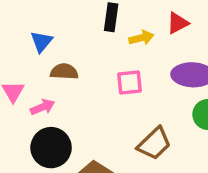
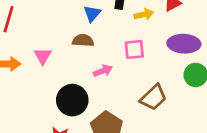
blue triangle: (41, 41) -> (92, 14), moved
pink arrow: (43, 107) -> (103, 71), moved

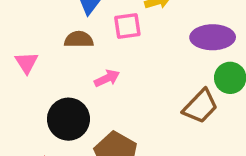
pink square: (134, 49) -> (127, 26), moved
brown trapezoid: (153, 97) -> (200, 106), moved

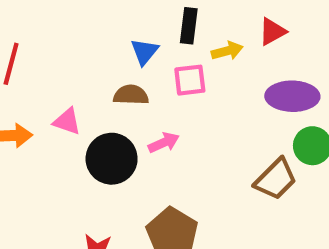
pink triangle: (27, 63) -> (67, 121), turned -40
black circle: (68, 119) -> (112, 159), moved

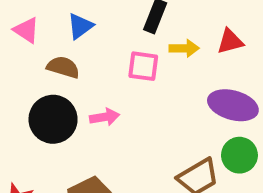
blue triangle: (144, 52) -> (80, 26), moved
brown semicircle: (131, 95) -> (63, 67), moved
pink triangle: (67, 121) -> (26, 30), moved

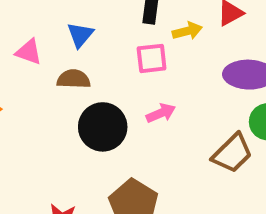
pink arrow: (105, 117) -> (161, 113), moved
black circle: (53, 119) -> (103, 127), moved

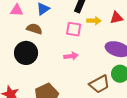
pink triangle: (29, 52) -> (17, 10), turned -32
black circle: (103, 127) -> (26, 53), moved

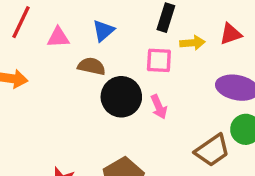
black circle: (26, 53) -> (121, 97), moved
pink arrow: (71, 56) -> (159, 107), turned 80

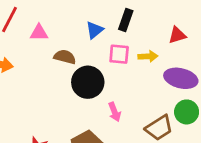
blue triangle: (103, 31) -> (95, 30), moved
yellow arrow: (192, 43) -> (148, 56), moved
pink arrow: (159, 107) -> (115, 112), moved

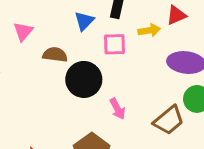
pink triangle: (39, 33) -> (23, 31), turned -42
yellow arrow: (148, 56) -> (149, 30), moved

